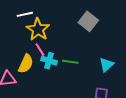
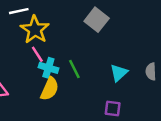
green line: (70, 62) -> (74, 69), turned 56
yellow semicircle: (26, 64) -> (50, 89), moved

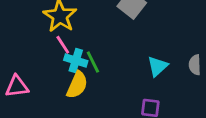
green line: (74, 69) -> (93, 62), moved

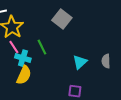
green line: (93, 62) -> (42, 47), moved

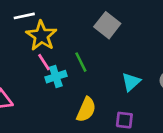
cyan cross: (23, 58) -> (56, 77), turned -35
yellow semicircle: (24, 75) -> (86, 110), moved

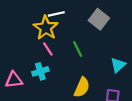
white line: (24, 16) -> (56, 14), moved
cyan cross: (56, 77) -> (40, 71), moved

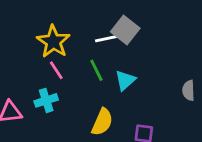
white line: (56, 14) -> (107, 39), moved
cyan triangle: (118, 65) -> (125, 80), moved

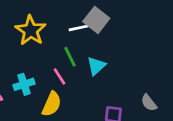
pink line: (56, 70) -> (60, 76), moved
gray semicircle: (188, 90) -> (149, 103), moved, turned -36
yellow semicircle: (102, 122) -> (52, 104), moved

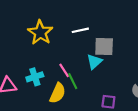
gray square: (96, 20) -> (104, 47), moved, turned -36
green line: (70, 57) -> (73, 81), moved

